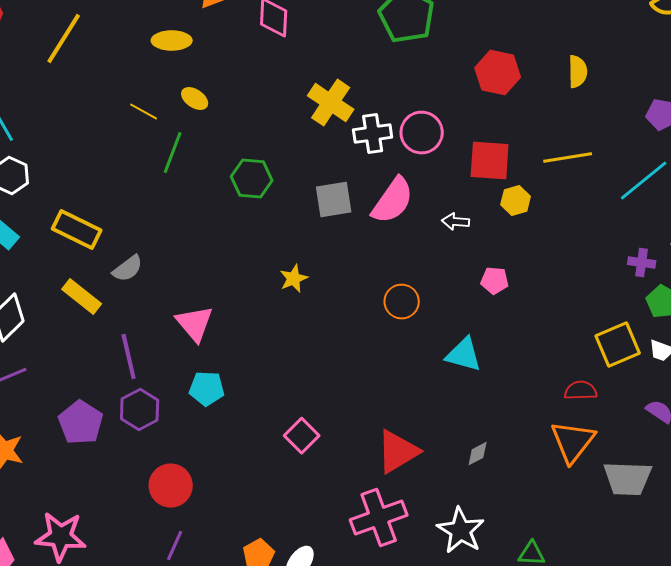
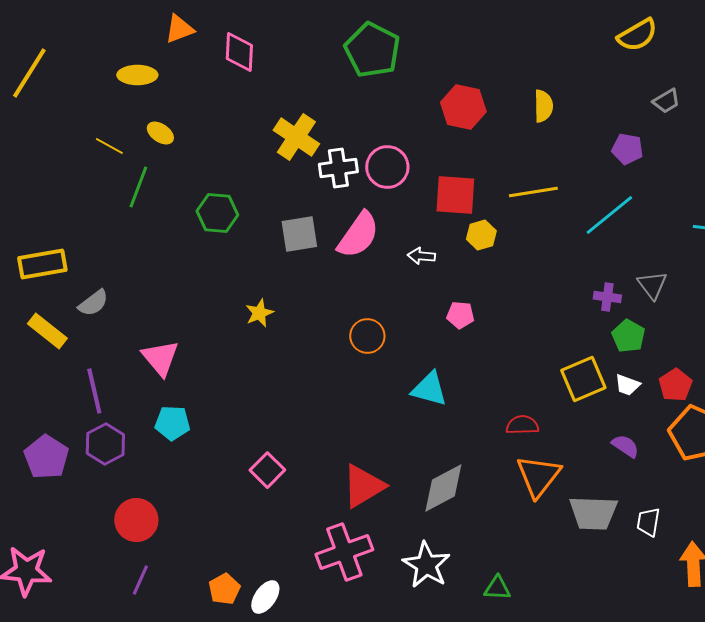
yellow rectangle: (77, 230) -> (42, 264), turned -36
red semicircle: (581, 391) -> (522, 425), moved
gray diamond: (478, 454) -> (443, 488), size x2.0

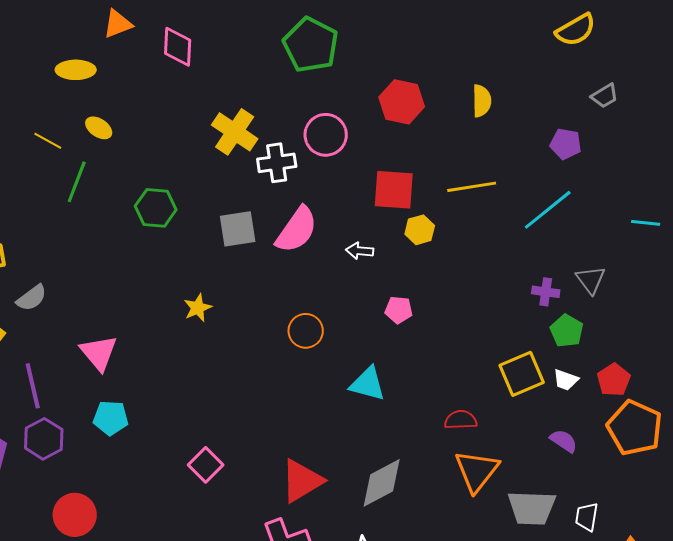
pink circle: (387, 167) -> (326, 135), moved

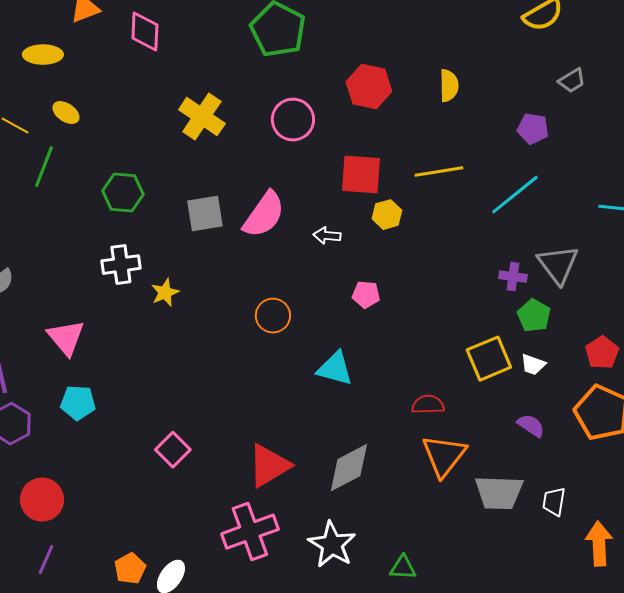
white cross: (277, 163) -> (121, 265), moved
gray triangle: (591, 280) -> (558, 265), size x1.4
red pentagon: (614, 380) -> (602, 353), moved

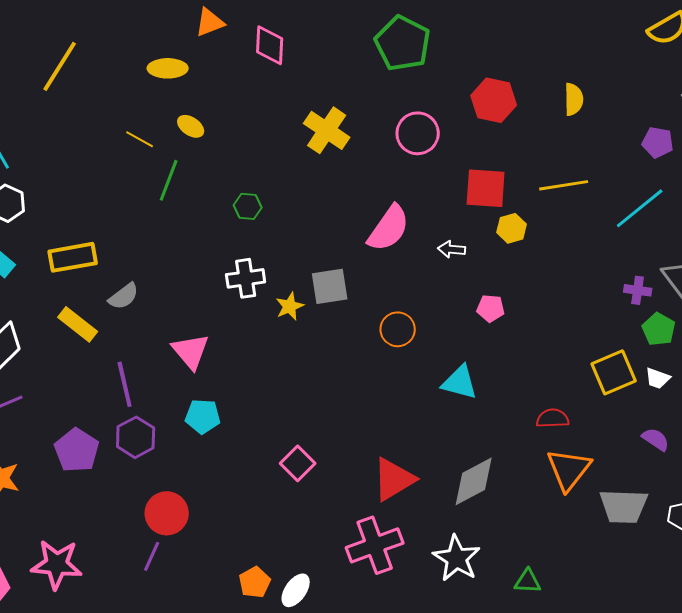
green hexagon: (123, 193) -> (248, 206), size x0.7
gray square: (205, 214) -> (330, 286), moved
purple line: (46, 560) -> (152, 556), moved

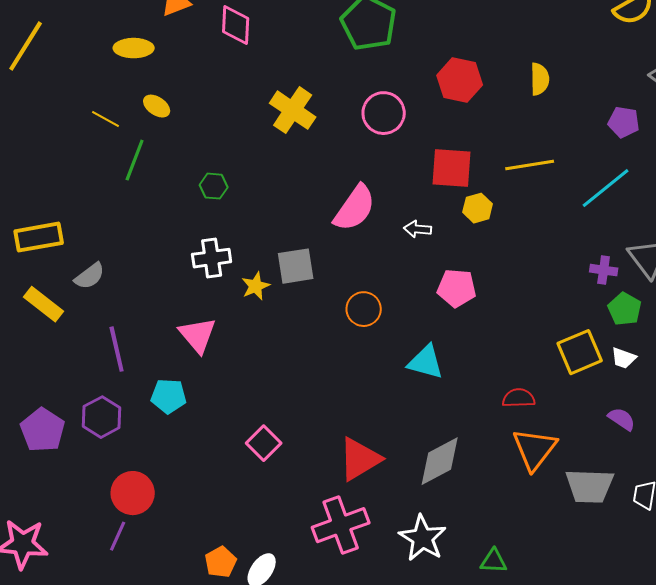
pink pentagon: (491, 308) -> (457, 288), size x1.4
pink triangle: (191, 351) -> (198, 335), moved
purple line: (125, 384) -> (117, 349), moved

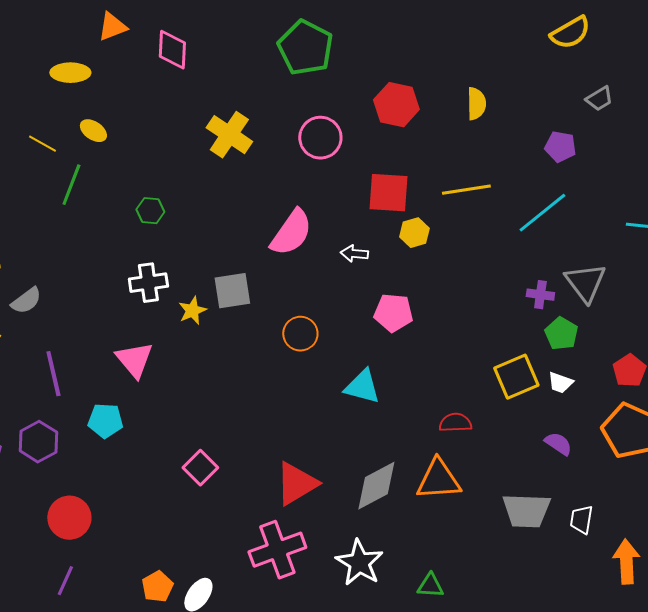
orange triangle: (535, 449) -> (438, 480), moved, turned 48
purple line: (118, 536) -> (65, 581), moved

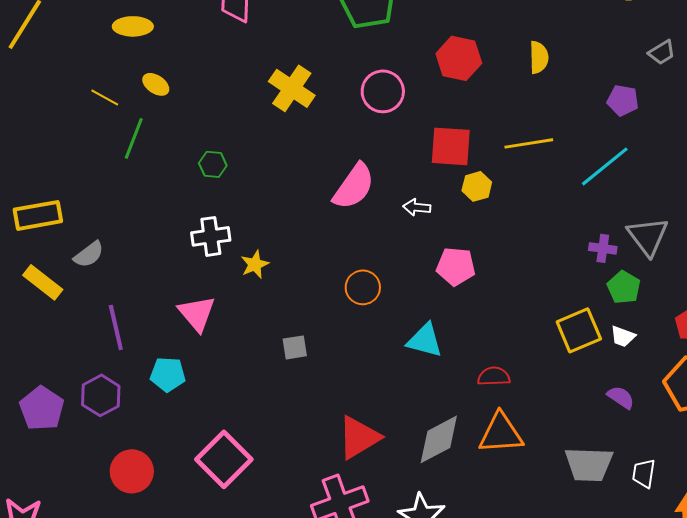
gray square: (232, 291) -> (295, 347), moved, size x0.7
red semicircle: (455, 423) -> (494, 376), moved
pink square: (200, 468) -> (224, 459), moved, size x1.6

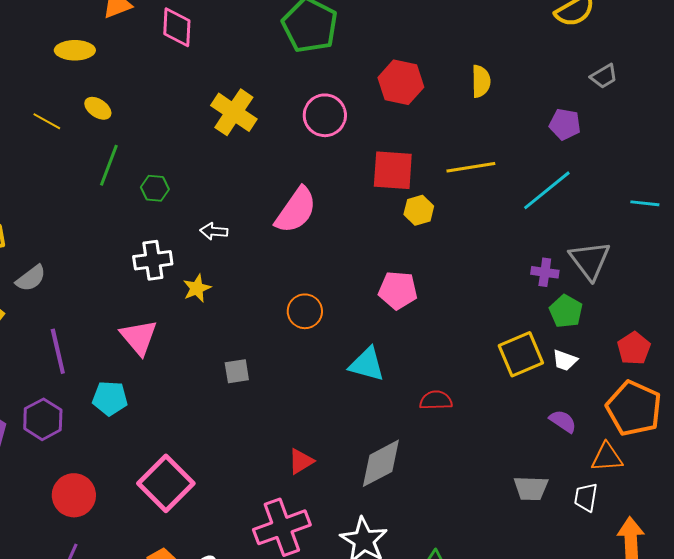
green line: (134, 138) -> (109, 165), moved
white arrow: (417, 207) -> (214, 231), moved
orange triangle: (501, 433) -> (607, 457), moved, size x0.7
red triangle: (359, 437) -> (301, 461), size x0.6
gray trapezoid: (589, 464) -> (531, 488), size x0.7

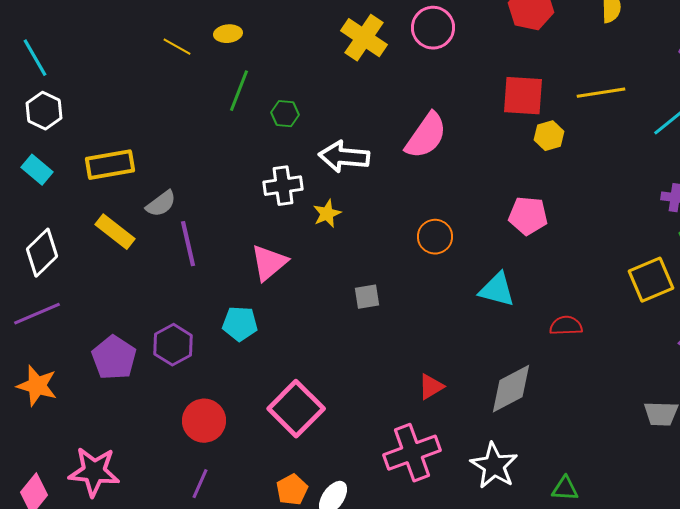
yellow ellipse: (98, 108) -> (228, 34), turned -40
pink circle: (325, 115) -> (433, 28), moved
white arrow: (214, 231) -> (344, 157), size x1.8
pink triangle: (139, 337) -> (269, 263), turned 30
purple line: (58, 351) -> (188, 244), moved

